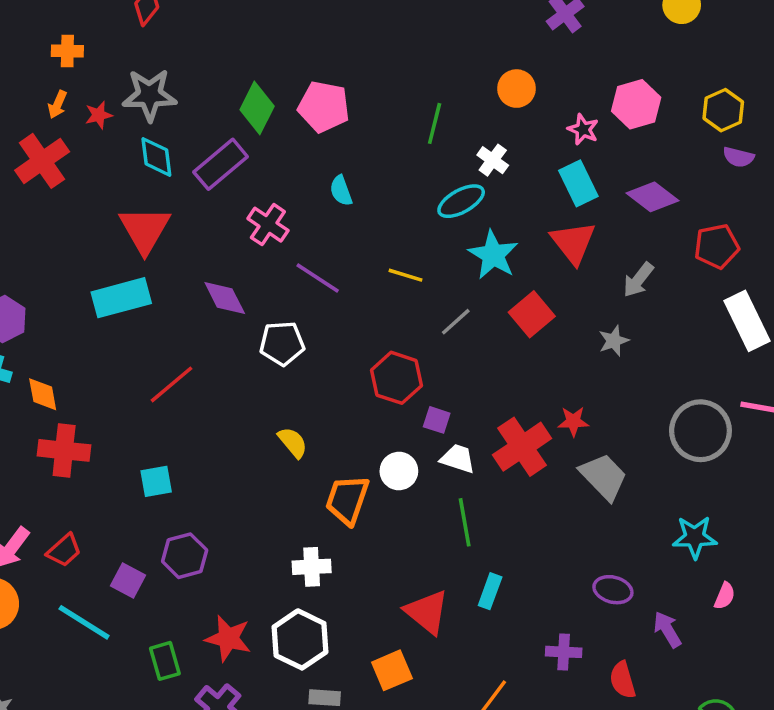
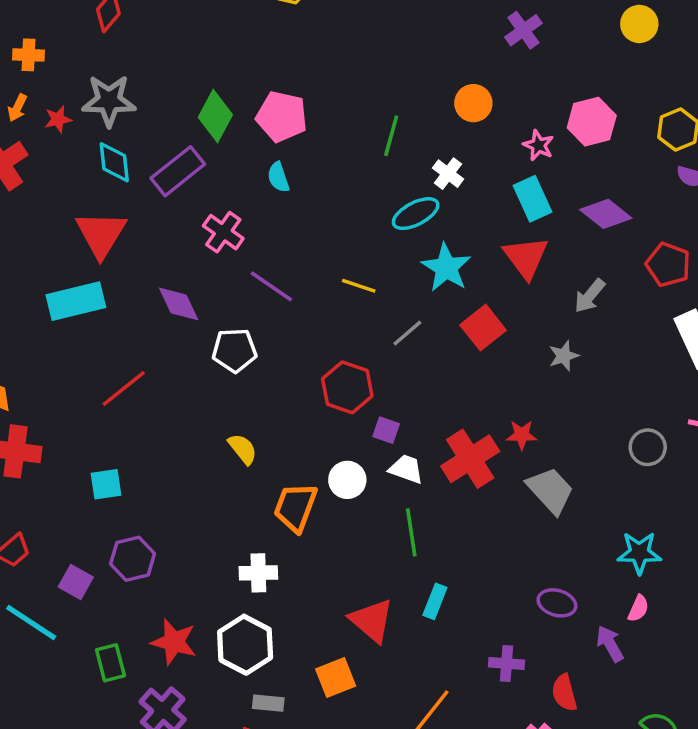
cyan semicircle: (341, 191) -> (278, 177), moved
red pentagon: (717, 246) -> (668, 265), turned 30
gray circle: (700, 431) -> (648, 447), size x0.6
pink semicircle: (725, 596) -> (638, 609), moved

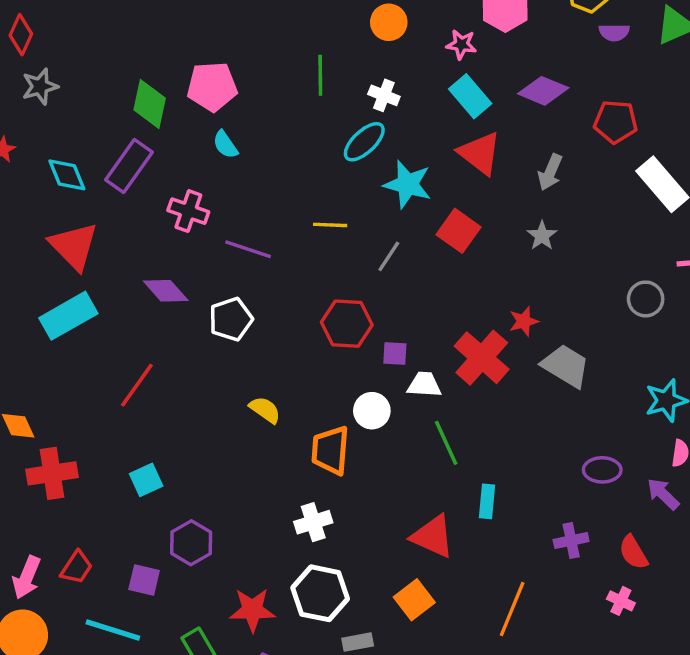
gray star: (109, 101) -> (40, 86), moved, size x0.7

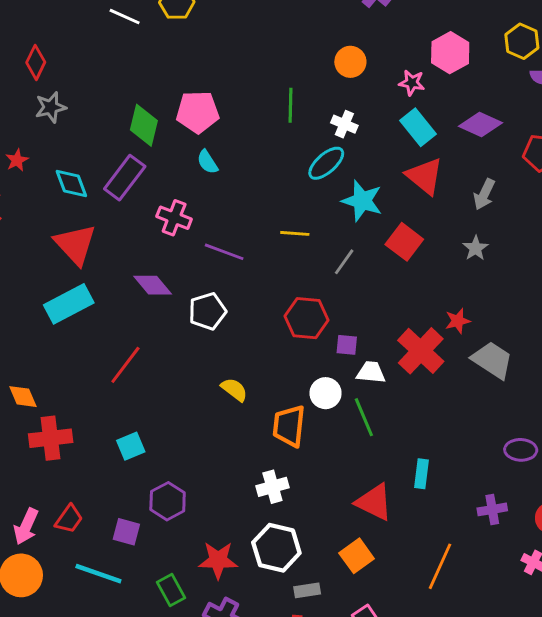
green line: (446, 443) -> (364, 417), moved

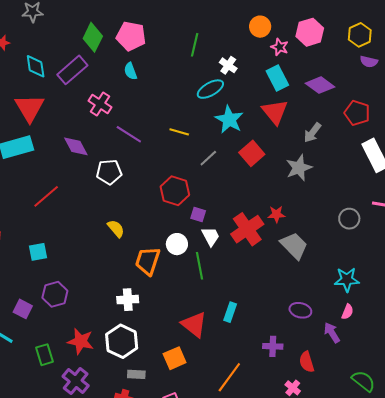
orange circle: (350, 62) -> (260, 27), moved
gray star: (475, 248) -> (299, 168), size x1.5
white trapezoid: (371, 372) -> (211, 236), turned 45

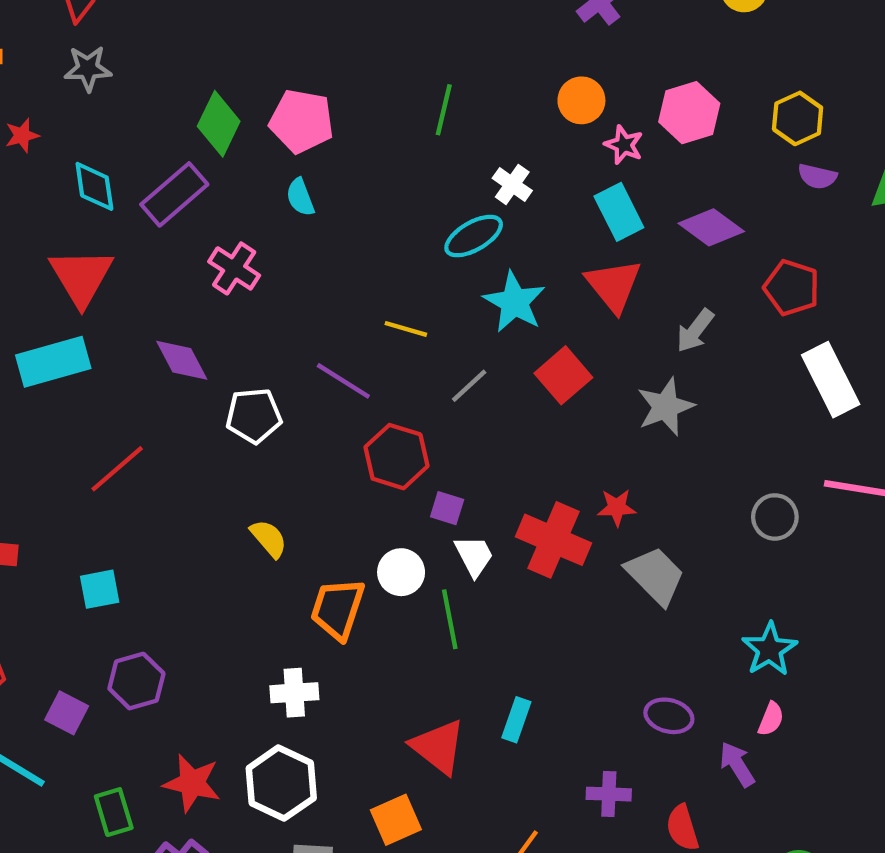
green line: (195, 45) -> (444, 110), moved
purple line: (129, 134) -> (343, 381), moved
red cross: (247, 229) -> (553, 540), turned -32
cyan star: (347, 280) -> (769, 649), turned -30

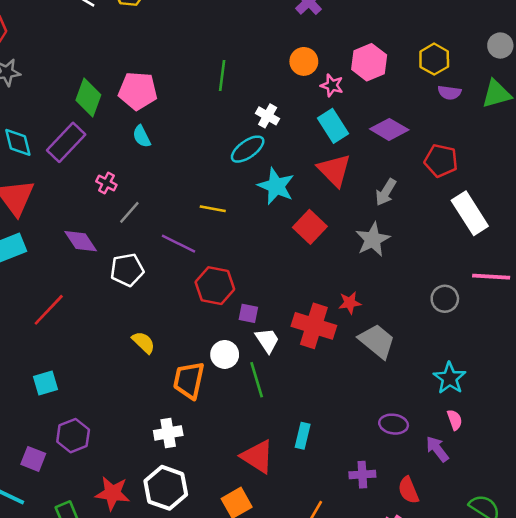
pink cross: (234, 268) -> (106, 183), size x0.7
gray line: (469, 386) -> (129, 212), moved
pink semicircle: (771, 719) -> (455, 420), turned -36

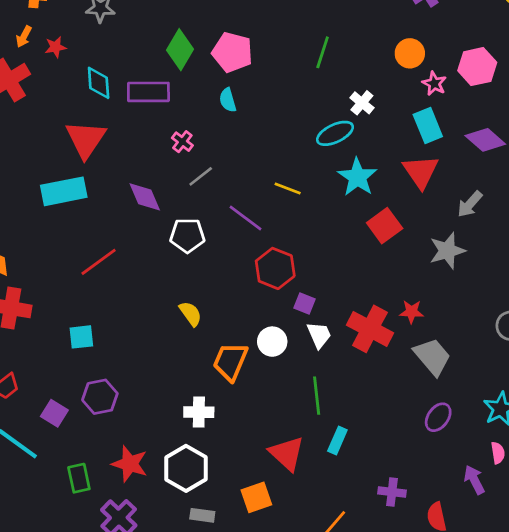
purple rectangle: (66, 142) -> (148, 92), turned 36
green line: (257, 380) -> (317, 396), moved
purple ellipse: (394, 424) -> (438, 417), moved, turned -72

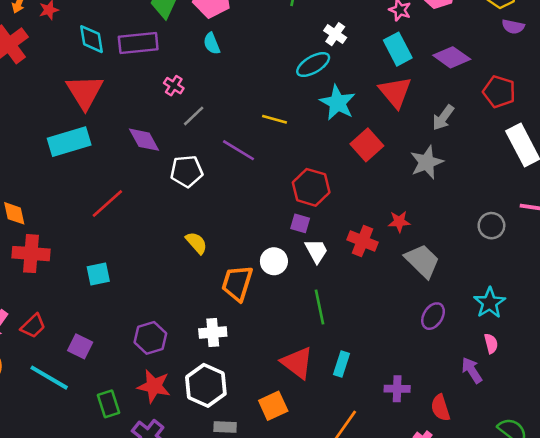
red hexagon: (275, 268) -> (311, 187), moved
red cross: (370, 329) -> (363, 241), size x0.7
purple hexagon: (100, 397) -> (150, 338), moved
cyan rectangle: (337, 440) -> (342, 364), moved

